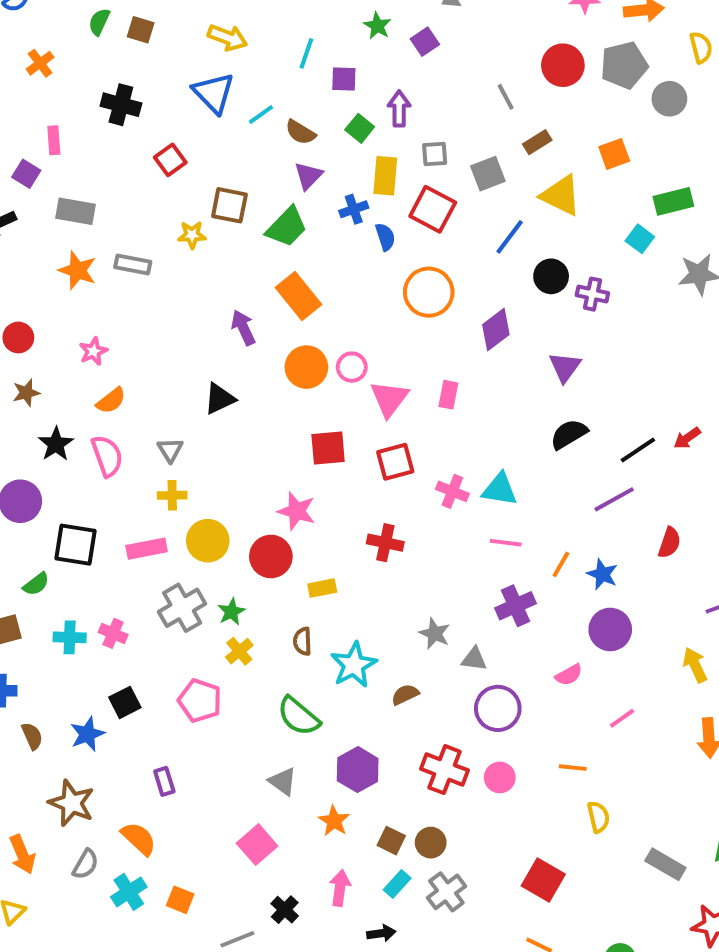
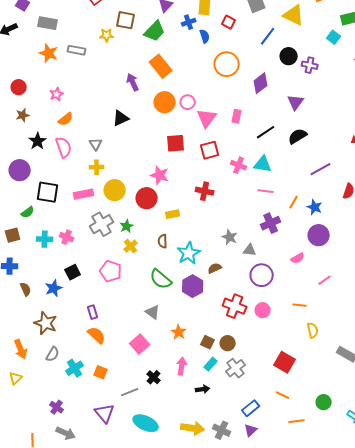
red square: (433, 209) -> (229, 22), size x0.6
black line: (638, 450) -> (266, 132), moved
purple hexagon: (358, 770) -> (193, 286), moved
orange semicircle: (139, 839) -> (97, 335), moved

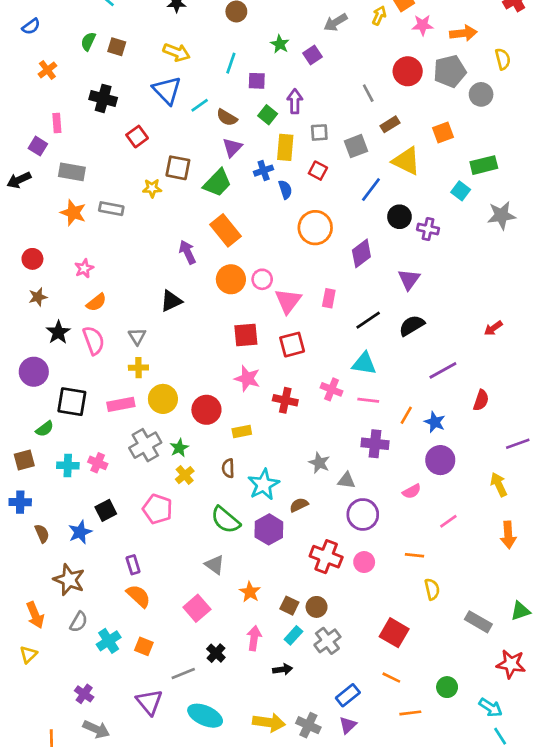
pink cross: (239, 165) -> (332, 389), moved
pink star: (160, 175) -> (247, 379), moved
purple cross: (271, 223) -> (375, 444), turned 30

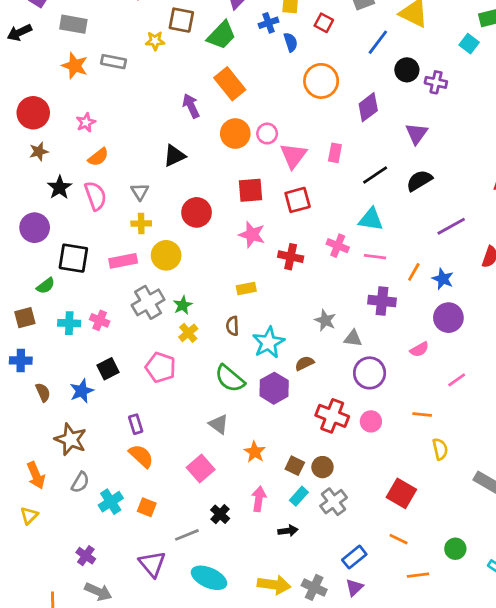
red circle: (32, 259) -> (33, 113), size x1.5
red circle: (206, 410) -> (197, 212), moved

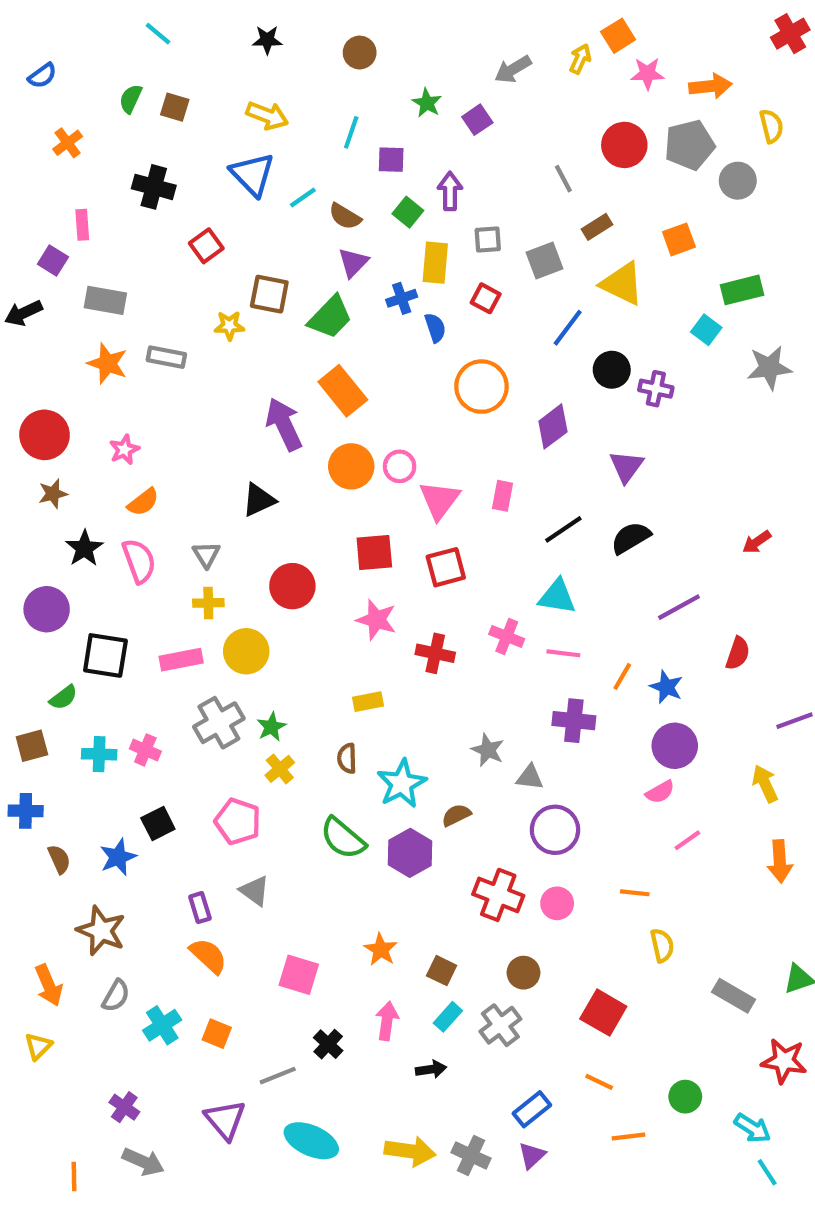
purple arrow: (191, 106) -> (284, 424), size x1.4
pink semicircle: (419, 349) -> (660, 792), moved
gray triangle: (219, 424) -> (255, 891), moved
brown circle: (322, 467) -> (523, 973), moved
pink square: (201, 468) -> (299, 975), turned -32

